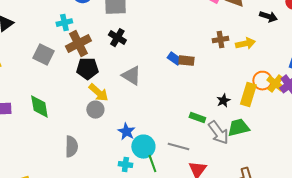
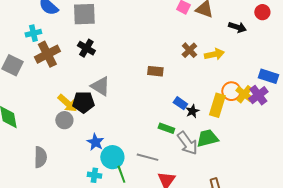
brown cross: (220, 40) -> (189, 50), turned -35
blue rectangle: (174, 59) -> (180, 103), moved
black pentagon: (87, 69) -> (83, 102), moved

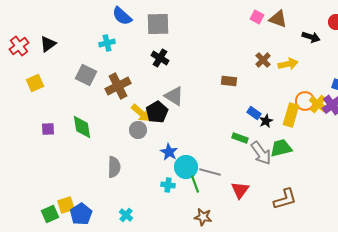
brown cross: (47, 54) -> (118, 86), moved
black pentagon: (83, 102) -> (157, 112), turned -30
gray line: (147, 157) -> (210, 172), moved

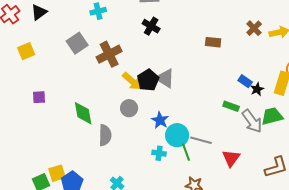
gray square: (86, 75) -> (77, 43), turned 30
brown rectangle: (229, 81) -> (213, 42), moved
gray triangle: (174, 96) -> (165, 78), moved
green diamond: (82, 127) -> (83, 113), moved
gray circle: (138, 130) -> (129, 108), moved

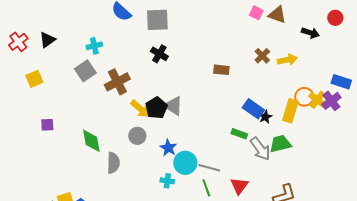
cyan cross: (98, 11) -> (94, 46), moved
blue rectangle: (245, 81) -> (253, 109), size x1.5
green line: (186, 152) -> (206, 188), moved

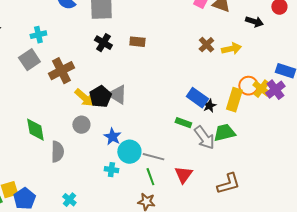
brown rectangle: (221, 70) -> (137, 42), moved

